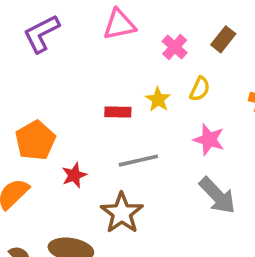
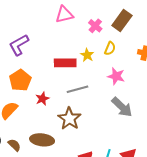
purple L-shape: (41, 34) -> (19, 45), moved
brown rectangle: (223, 39) -> (122, 21), size x1.5
red rectangle: (118, 112) -> (65, 63), size x1.5

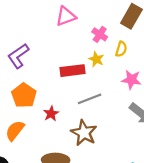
pink cross: (95, 26) -> (100, 34), moved

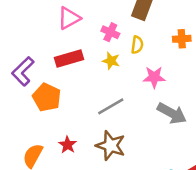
red rectangle: (73, 71) -> (69, 59), moved
orange pentagon: (24, 95) -> (47, 97), moved
red star: (51, 114) -> (68, 145), moved

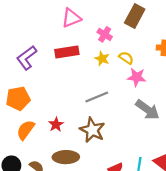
yellow semicircle: (137, 45) -> (126, 58), moved, turned -72
orange pentagon: (47, 97) -> (18, 98), moved, turned 30

